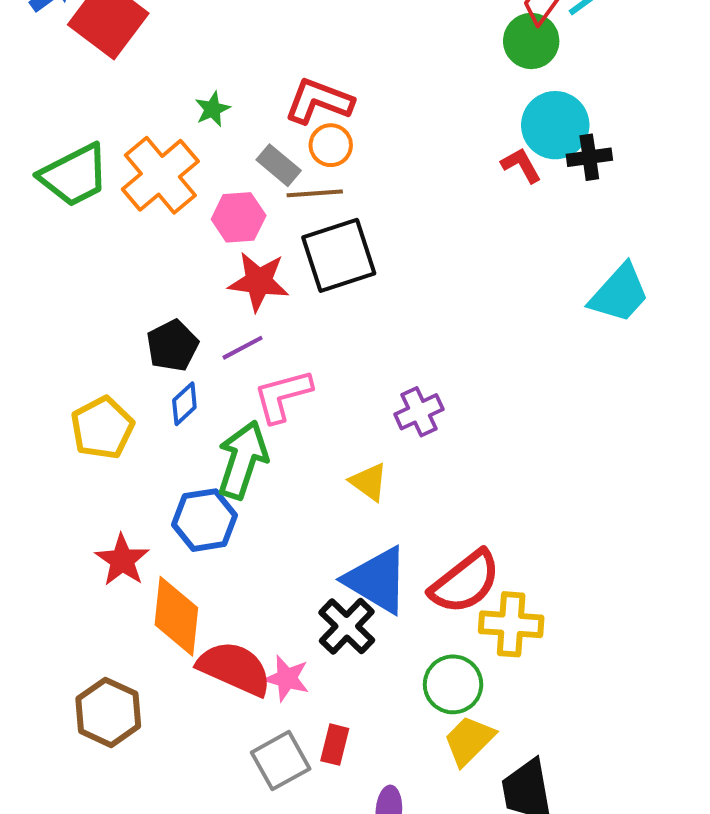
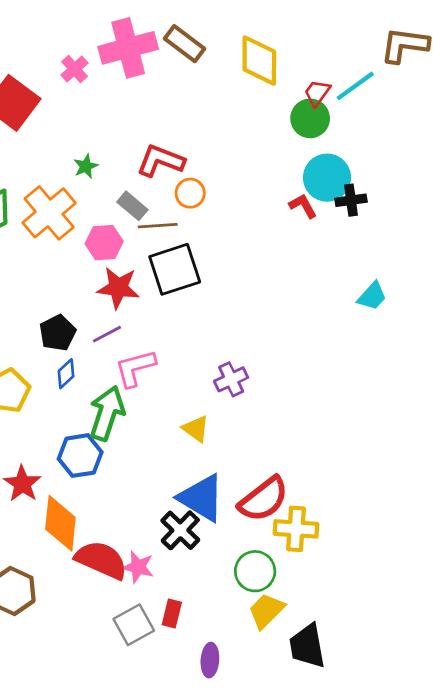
orange circle: (331, 145) -> (190, 193), moved
cyan trapezoid: (619, 294) -> (372, 296), size x0.7

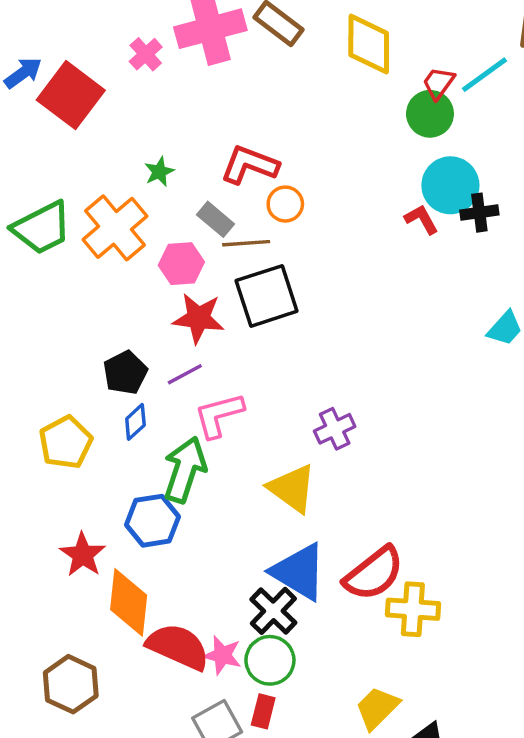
yellow triangle: (196, 429) -> (292, 488), size x1.5
green circle: (255, 571) -> (270, 660), moved

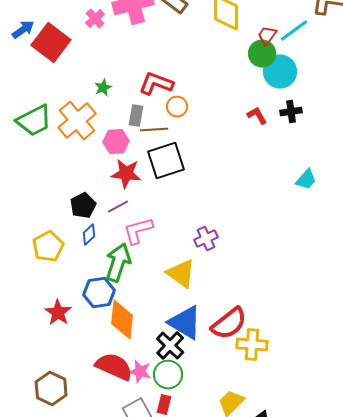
cyan circle: (450, 185) -> (280, 72), moved
gray rectangle: (215, 219) -> (136, 116), turned 60
orange diamond: (129, 602) -> (122, 320), moved

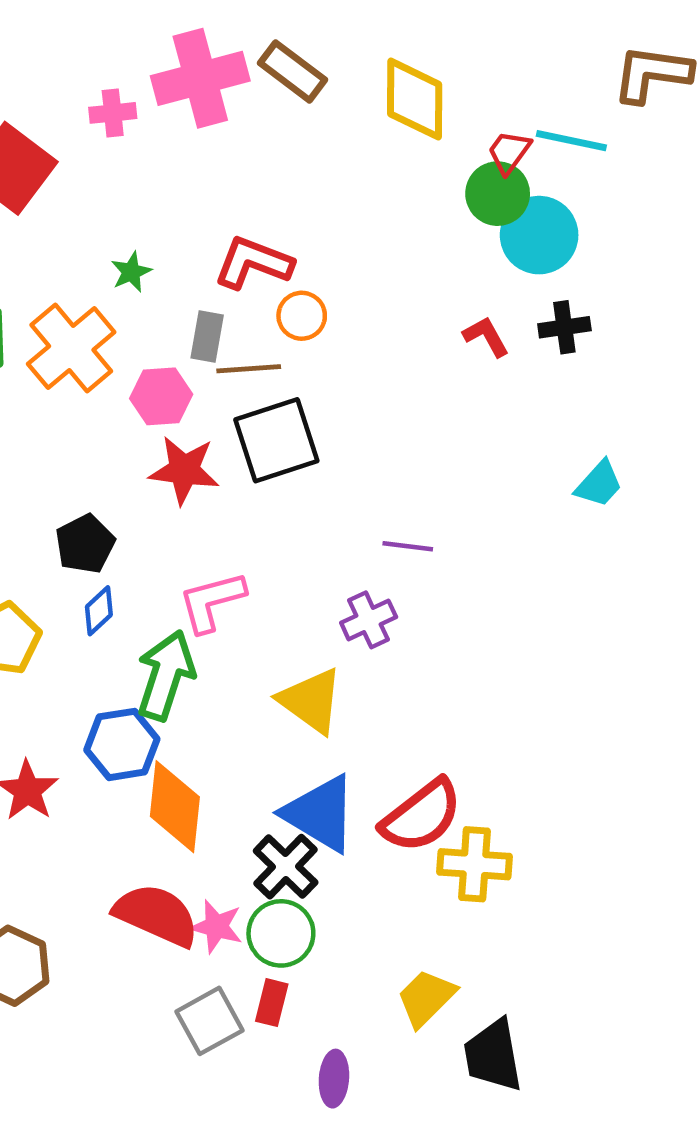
pink cross: (95, 19) -> (113, 113), turned 36
cyan line: (294, 31) -> (571, 141), turned 48
purple line: (118, 207) -> (408, 546), moved, turned 35

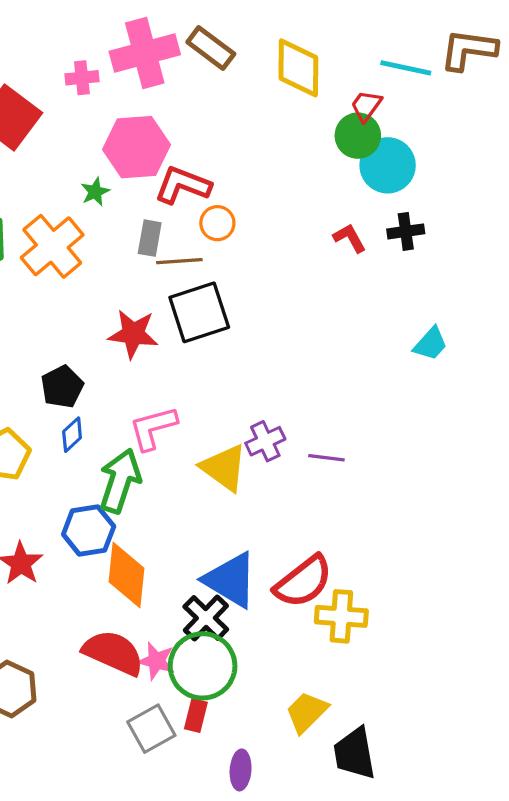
cyan line: (571, 141) -> (406, 68), moved
pink hexagon: (161, 396) -> (136, 147), moved, size x1.5
purple line: (408, 546) -> (326, 458), moved
yellow triangle: (311, 701) -> (224, 468), moved
green circle: (281, 933) -> (203, 666), size x1.4

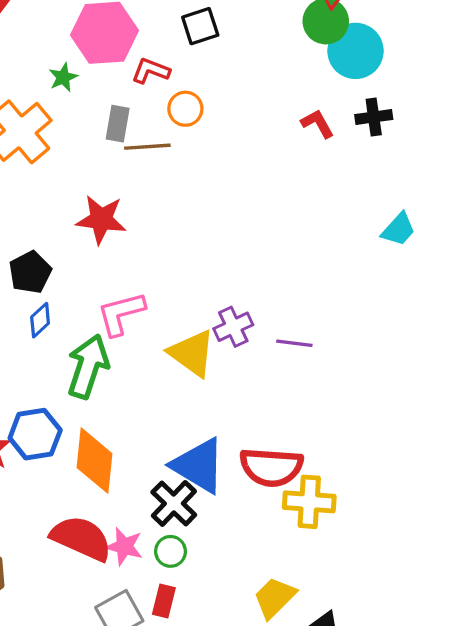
red L-shape: (183, 185) -> (151, 71), size x0.7
black square: (199, 312) -> (200, 26), moved, size x0.6
blue hexagon: (89, 530) -> (35, 434), moved
red semicircle: (303, 582) -> (271, 467), turned 42
green circle: (203, 666) -> (171, 551), size x0.5

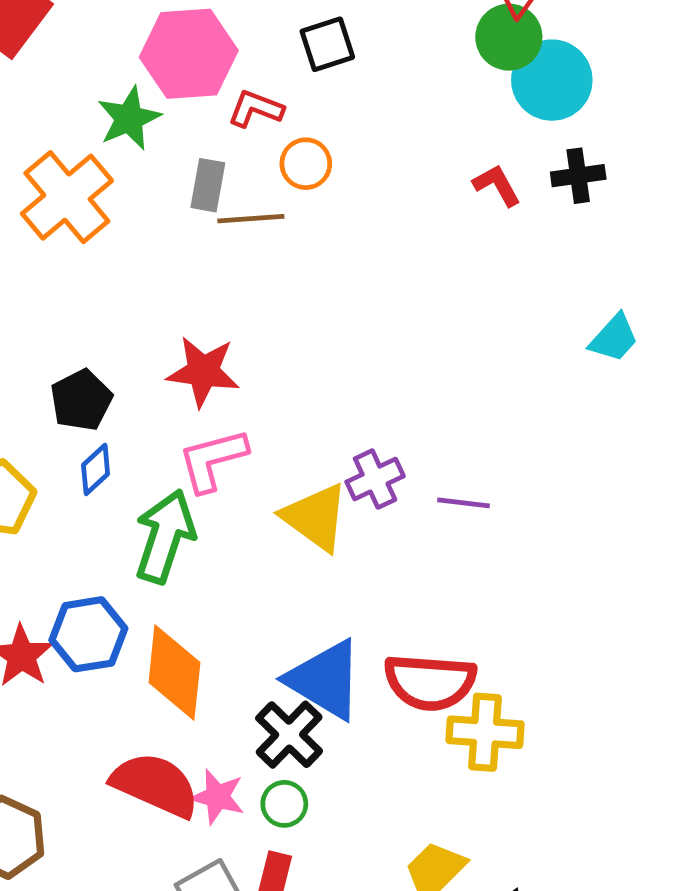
green star: (63, 77) -> (129, 118), size x1.5
red star: (101, 219) -> (203, 372), moved

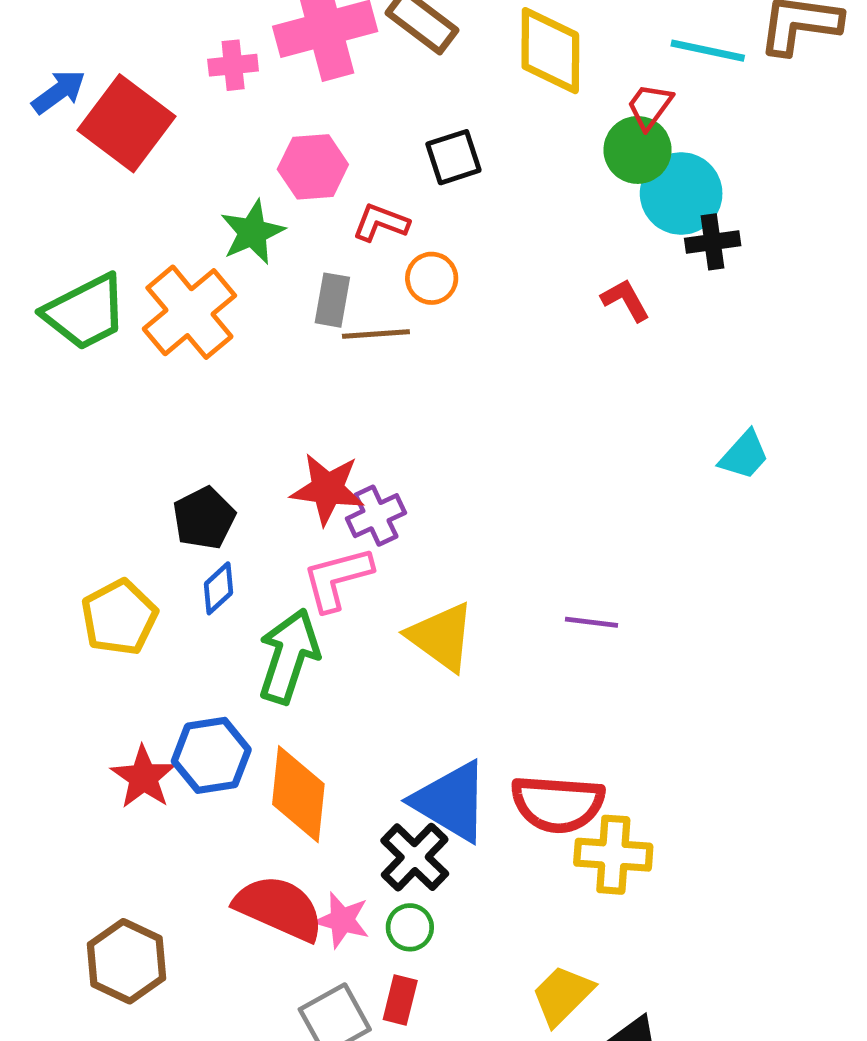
pink hexagon: (189, 54) -> (313, 167), size x0.7
black cross: (578, 176) -> (713, 242), moved
purple cross: (375, 479) -> (376, 516), moved

